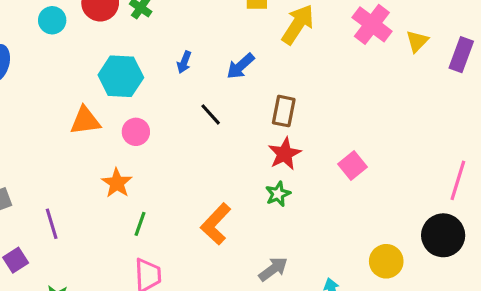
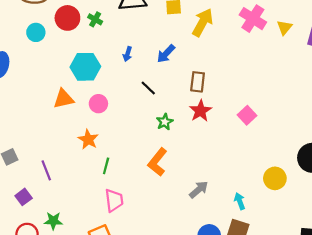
green star: (278, 194) -> (165, 122), moved

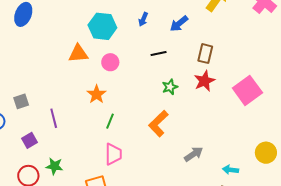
black line: (148, 88) -> (159, 53), turned -63
pink square: (247, 115) -> (247, 90), size x1.6
cyan arrow: (240, 201) -> (230, 170), turned -70

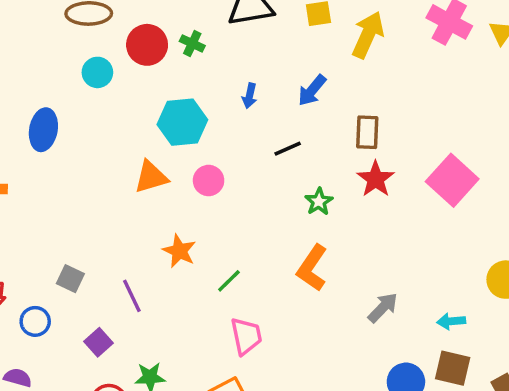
orange star: (97, 94) -> (179, 251), moved
gray square: (21, 101) -> (70, 279), turned -35
green line: (110, 121) -> (229, 281), turned 35

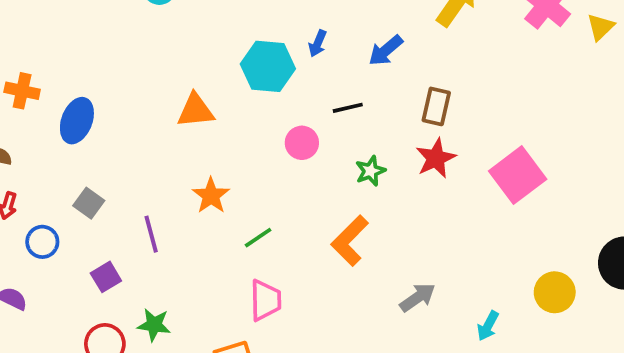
cyan hexagon: (182, 122) -> (268, 66), moved
blue ellipse: (43, 130) -> (77, 121), moved
pink circle: (209, 181) -> (302, 143), moved
cyan arrow: (451, 321) -> (488, 326), turned -68

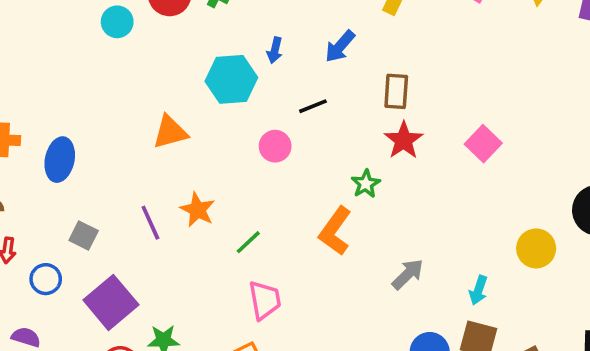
green star: (370, 171) -> (366, 184), moved
pink square: (518, 175) -> (483, 144), size x0.7
purple line: (151, 234) -> (150, 223), moved
purple square: (106, 277) -> (111, 302), size x1.8

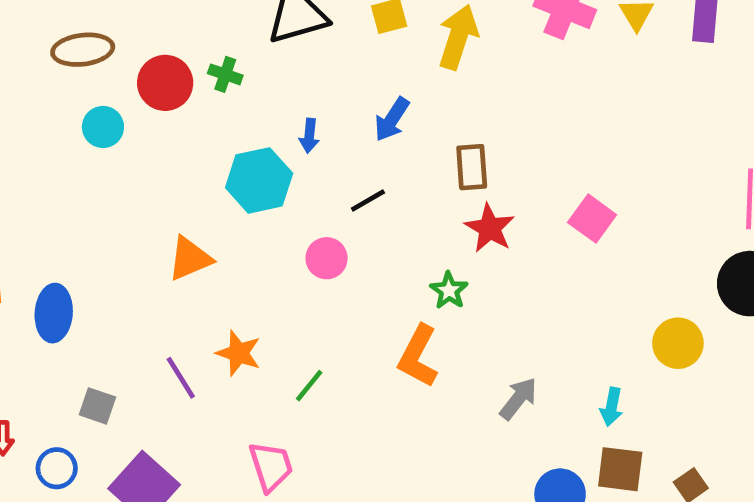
pink trapezoid: (265, 300) -> (271, 466), moved

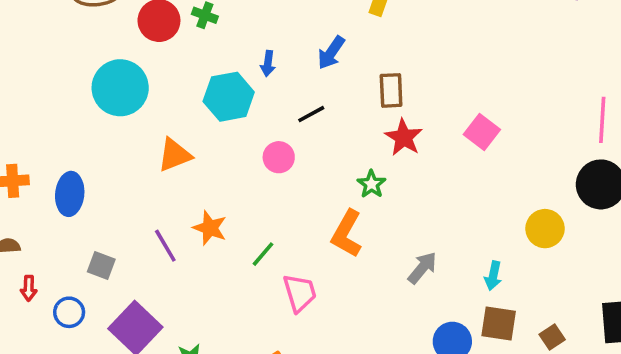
cyan circle: (103, 127) -> (120, 88), moved, size x1.8
pink trapezoid: (271, 466) -> (300, 293), moved

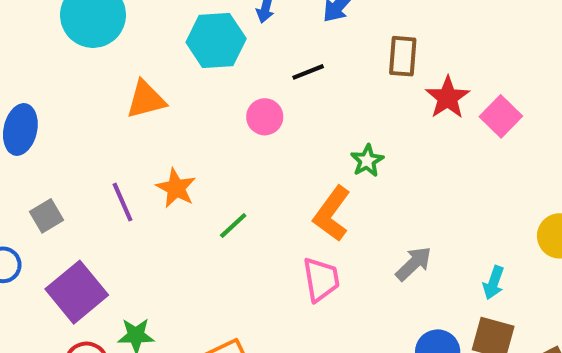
red star: (404, 137) -> (448, 98), moved
gray square: (101, 266) -> (46, 216), turned 32
pink trapezoid: (300, 293) -> (321, 279), moved

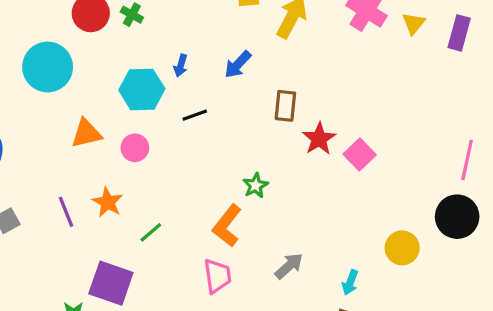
black line: (308, 72) -> (195, 115), moved
pink circle: (265, 117) -> (135, 148), moved
purple square: (77, 292) -> (111, 283), moved, turned -33

